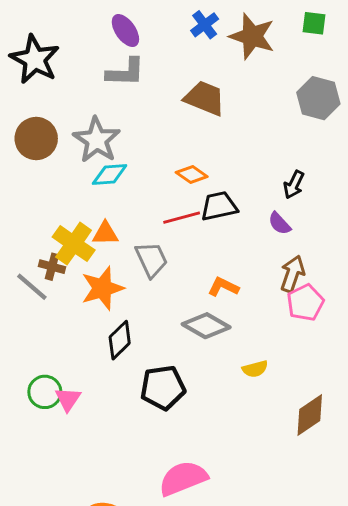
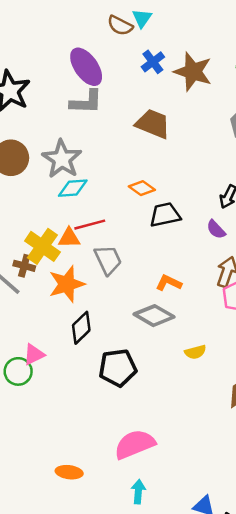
purple ellipse: (125, 31) -> (86, 67), size x1.4
red line: (182, 218) -> (90, 225), moved
pink triangle: (68, 399) -> (34, 354), moved, turned 30

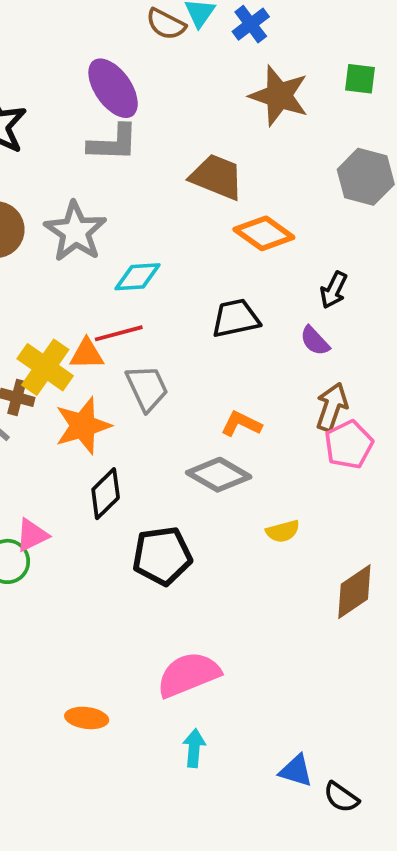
blue cross: (153, 62) -> (251, 24), moved
cyan diamond: (73, 188) -> (138, 277), moved
orange diamond: (142, 188) -> (264, 233), moved, size x1.4

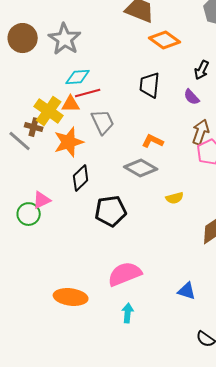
cyan diamond: (138, 277) -> (78, 77), moved
black trapezoid: (236, 318) -> (150, 85), turned -72
orange ellipse: (87, 718) -> (71, 297), size x1.5
blue triangle: (296, 771) -> (187, 291), moved

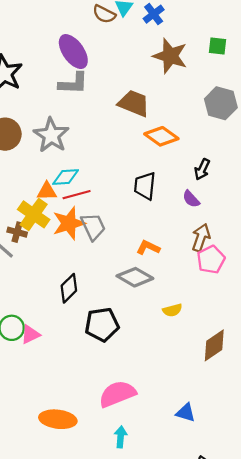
orange triangle: (71, 104) -> (47, 191), moved
orange star: (69, 142) -> (69, 223), moved
pink triangle: (42, 200) -> (30, 334), moved

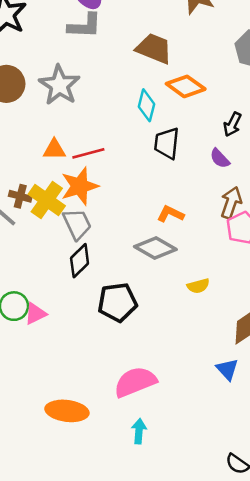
cyan diamond: (66, 177) -> (147, 105), moved, turned -72
yellow cross: (34, 214) -> (47, 200), moved
gray trapezoid: (93, 227) -> (77, 224), moved
blue triangle: (186, 413) -> (227, 369), moved, turned 30

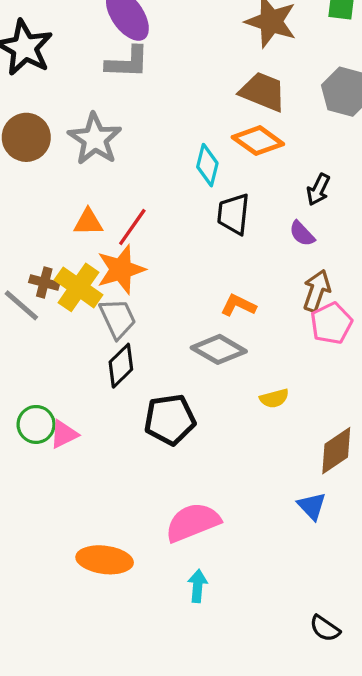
brown trapezoid: (154, 49) -> (263, 92), moved
red line: (88, 153) -> (132, 227), turned -40

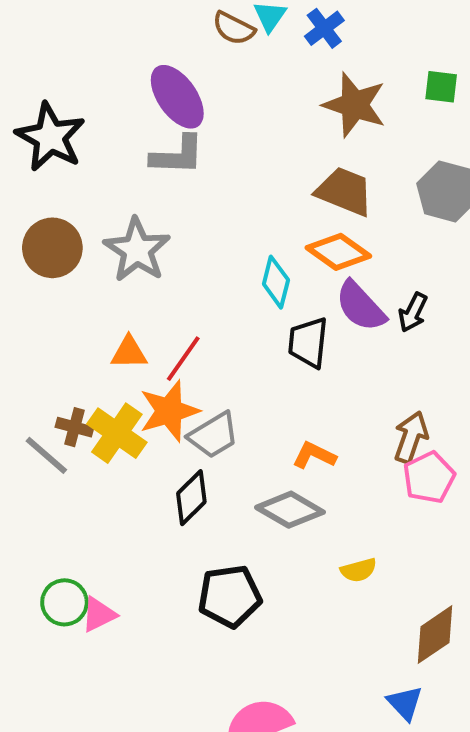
purple semicircle: (302, 234) -> (361, 306), moved, size x1.6
gray trapezoid: (118, 318) -> (214, 435), moved, turned 84
black diamond: (121, 366) -> (191, 498), moved

